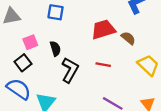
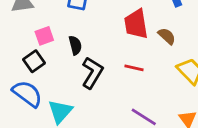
red trapezoid: (103, 29) -> (136, 24), turned -85

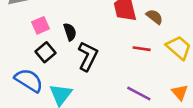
black square: (34, 61) -> (46, 52), moved
red line: (134, 68) -> (142, 49), moved

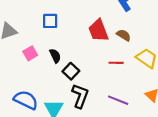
black square: (46, 52) -> (71, 71), moved
black L-shape: (88, 56) -> (80, 96), moved

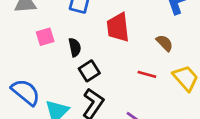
red trapezoid: (98, 30) -> (118, 27), moved

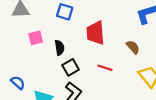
red line: (147, 74) -> (105, 68), moved
blue semicircle: (26, 92) -> (18, 83), size x0.6

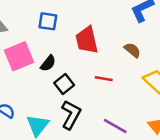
pink square: (36, 38) -> (19, 56), size x1.6
black semicircle: (60, 48) -> (48, 63), turned 56

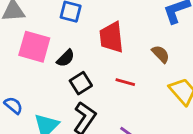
pink square: (19, 56) -> (34, 47), turned 32

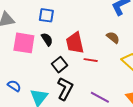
red trapezoid: (111, 37) -> (75, 43), moved
black semicircle: (66, 58) -> (47, 39), moved, turned -72

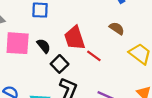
black semicircle: (47, 39) -> (44, 46), moved
red line: (91, 60) -> (94, 56), turned 32

